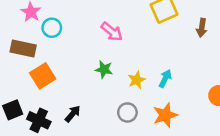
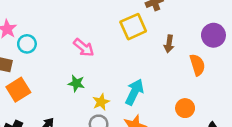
cyan arrow: (165, 79) -> (134, 92), size x1.5
yellow star: (137, 80) -> (101, 102), moved

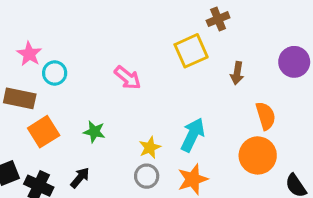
orange semicircle: (197, 65) -> (266, 116), moved
green star: (76, 83) -> (94, 132), moved
orange circle: (185, 108) -> (258, 155), size x1.5

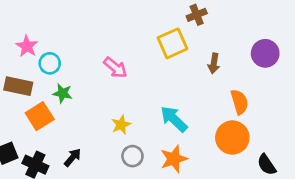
green star: (94, 132) -> (63, 93), moved
cyan arrow: (193, 135) -> (174, 119), turned -72
yellow star: (150, 148) -> (121, 125), moved

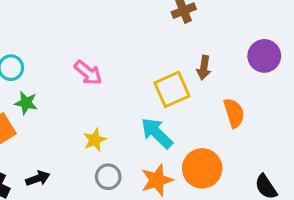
yellow square: (172, 43) -> (172, 89), moved
orange circle: (232, 138) -> (202, 168), moved
black arrow: (73, 158) -> (38, 178), turned 30

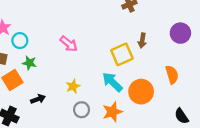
orange semicircle: (234, 113) -> (172, 75), moved
orange circle: (202, 168) -> (141, 92), moved
black arrow: (38, 178) -> (38, 99), moved

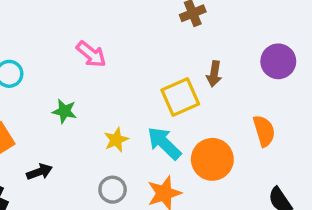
pink arrow: (69, 44) -> (91, 54), moved
green star: (29, 63) -> (64, 111), moved
yellow star: (73, 86) -> (116, 140), moved

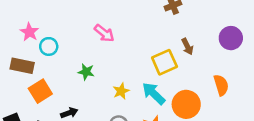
brown arrow: (214, 74) -> (187, 46), turned -35

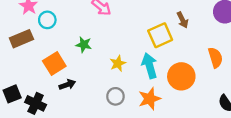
brown rectangle: (22, 66) -> (21, 39), turned -35
orange square: (40, 91) -> (54, 63), moved
cyan arrow: (154, 94) -> (150, 66), turned 30

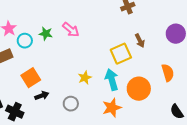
green star: (84, 45) -> (46, 34), moved
gray circle: (115, 96) -> (71, 104), moved

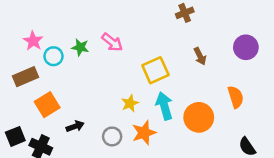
yellow square: (121, 54) -> (155, 70), moved
orange square: (31, 78) -> (47, 105), moved
orange star: (112, 108) -> (144, 133), moved

